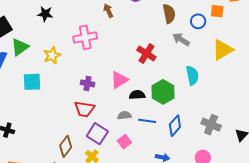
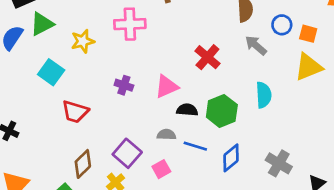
orange square: (217, 11) -> (308, 34), moved
cyan square: (32, 82) -> (51, 72), turned 30
red trapezoid: (84, 109) -> (75, 112), moved

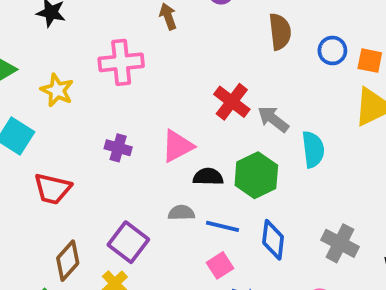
yellow star: (83, 41) -> (57, 90), turned -30
gray arrow: (256, 45) -> (273, 119), moved
blue diamond: (231, 158) -> (273, 240), turned -40
pink square: (161, 169) -> (220, 265), moved

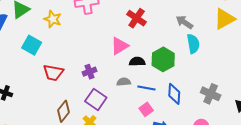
red cross: (232, 102) -> (137, 18), moved
gray arrow: (273, 119) -> (184, 22), moved
purple cross: (118, 148) -> (89, 72), moved, turned -32

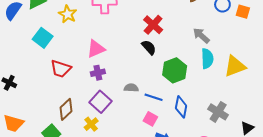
yellow triangle: (224, 19) -> (235, 66), moved
pink triangle: (120, 46) -> (96, 49), moved
black semicircle: (137, 62) -> (149, 47), moved, turned 42
pink square: (146, 109) -> (150, 119), turned -32

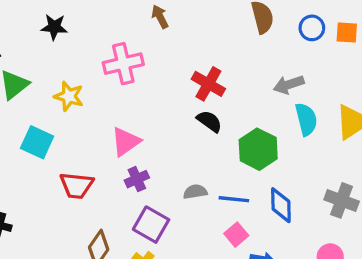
gray arrow: (201, 35) -> (289, 85), turned -48
pink square: (150, 119) -> (236, 235), turned 32

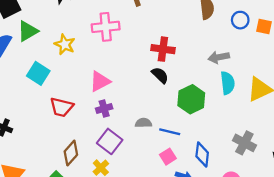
red cross: (208, 84) -> (163, 49), turned -30
blue diamond: (281, 205) -> (202, 155), moved

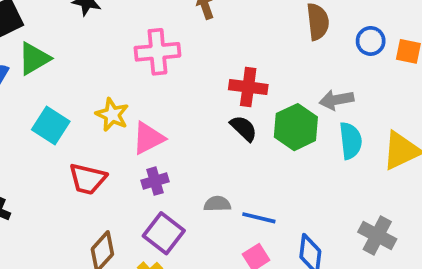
yellow star: (65, 44) -> (112, 115), moved
green hexagon: (191, 99) -> (296, 127), moved

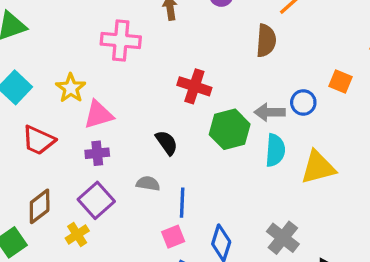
blue circle: (371, 41) -> (303, 102), moved
black semicircle: (244, 128) -> (167, 143), moved
blue line: (259, 218) -> (182, 203), turned 68

